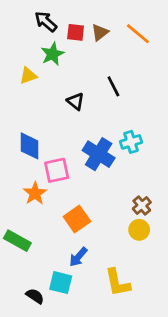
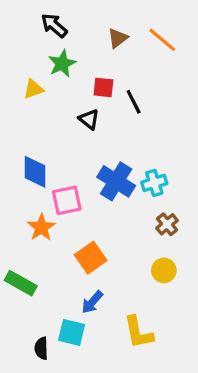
red square: (76, 32) -> (103, 87), moved
cyan cross: (131, 142) -> (154, 183), moved
brown cross: (142, 205) -> (167, 224), moved
black semicircle: (35, 296) -> (41, 348), turned -126

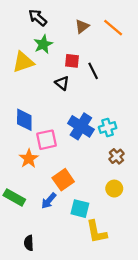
yellow triangle: (33, 89) -> (23, 62), size x1.5
blue arrow: (92, 302) -> (49, 201), moved
cyan square: (72, 332) -> (80, 209), moved

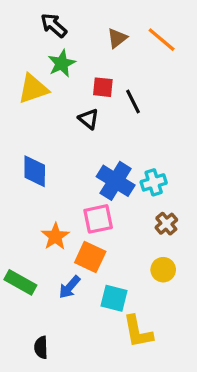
pink square: (47, 140) -> (98, 219), moved
orange star: (29, 159) -> (55, 236), moved
orange square: (63, 180) -> (90, 257), turned -30

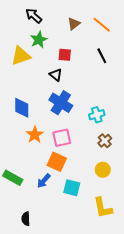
black line: (133, 101) -> (102, 56), moved
blue cross: (116, 181) -> (61, 103), moved
orange star: (55, 236) -> (35, 135), moved
yellow L-shape: (138, 332) -> (103, 208), moved

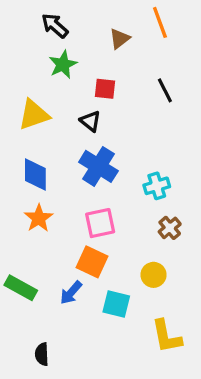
orange line: (102, 25) -> (160, 22), moved, turned 30
yellow triangle: (21, 56) -> (34, 115), moved
orange star: (35, 135) -> (39, 218), moved
yellow circle: (103, 170) -> (154, 275), moved

